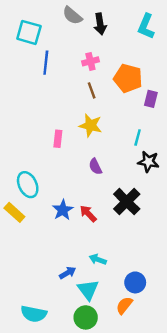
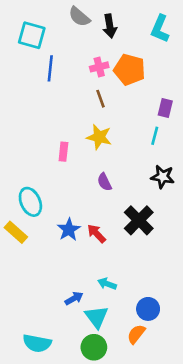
orange pentagon: (128, 78) -> (130, 70), moved
cyan line: (138, 138) -> (155, 136), moved

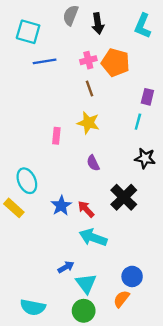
gray semicircle: (79, 17) -> (71, 15), turned 72
blue line: (50, 68) -> (45, 61), turned 75
cyan arrow: (107, 284) -> (93, 237), moved, size x1.6

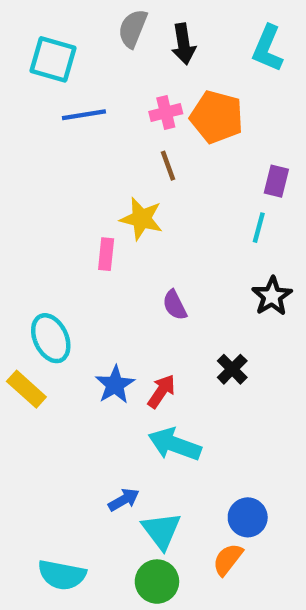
yellow star: (88, 123) -> (141, 219), moved
black star: (145, 158) -> (272, 296), turned 30
black cross: (124, 197) -> (232, 369), size x0.6
red arrow: (86, 209) -> (161, 391), turned 78

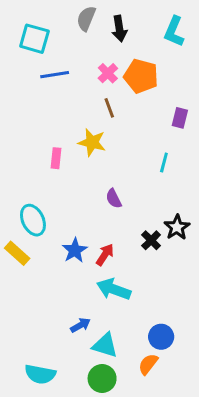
pink cross: (166, 113) -> (108, 73), turned -30
cyan line: (259, 228) -> (164, 163), moved
pink rectangle: (106, 254) -> (56, 158), moved
black star: (272, 296) -> (177, 227), moved
cyan triangle: (161, 531) -> (105, 345), turned -36

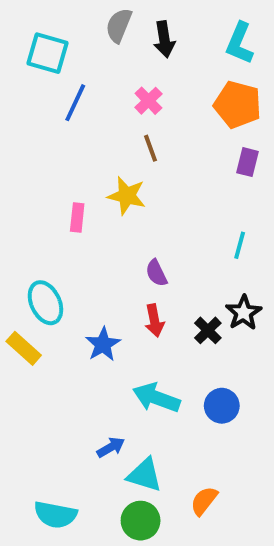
blue line: (55, 75) -> (75, 103), turned -56
orange pentagon: (141, 76) -> (238, 105), moved
cyan line: (164, 163) -> (240, 245), moved
red arrow: (105, 255) -> (154, 321), moved, turned 135
blue circle: (161, 337) -> (222, 406), moved

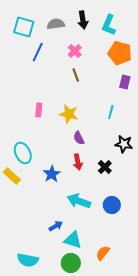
gray semicircle: (119, 25) -> (56, 24), moved, turned 60
cyan L-shape: (240, 43) -> (109, 25), moved
yellow star: (127, 196) -> (69, 114), moved
cyan line: (240, 245) -> (111, 112), moved
black star: (244, 313) -> (124, 144), moved, turned -30

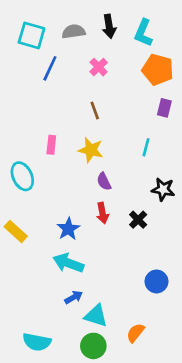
brown line: (76, 75) -> (95, 110), moved
cyan ellipse: (23, 153) -> (22, 176), moved
cyan arrow: (79, 201) -> (68, 263), moved
blue circle: (112, 205) -> (157, 281), moved

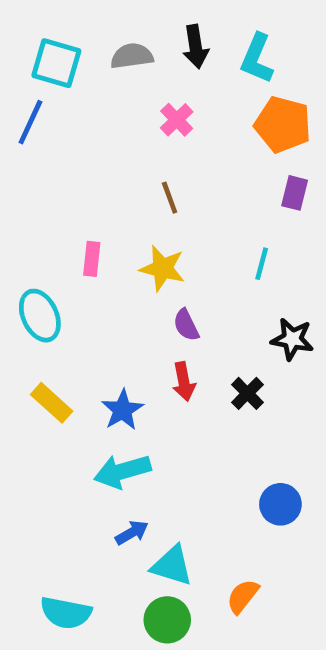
blue line: (50, 68) -> (30, 122), moved
yellow rectangle: (16, 231) -> (52, 403), moved
cyan arrow: (68, 263) -> (122, 471), turned -36

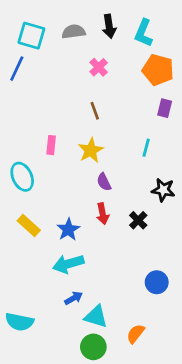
yellow star: (163, 268) -> (91, 150), turned 30
cyan semicircle: (66, 613) -> (19, 322), moved

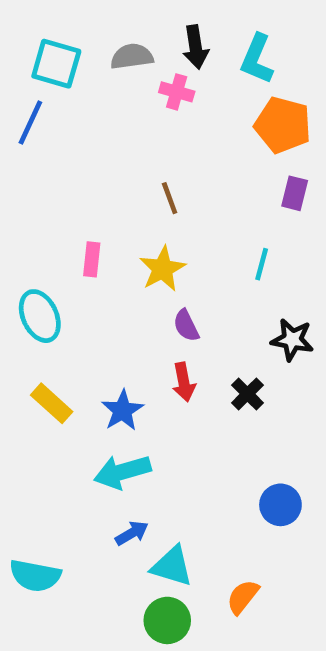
pink cross: (99, 67) -> (177, 92), moved, turned -30

